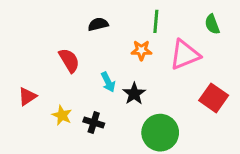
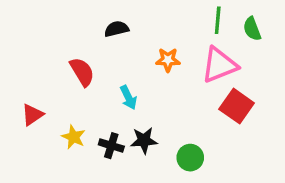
green line: (156, 21) -> (218, 20), moved
black star: (134, 94) -> (144, 140), moved, turned 30
red square: (214, 98) -> (237, 106), moved
green circle: (160, 133) -> (190, 158), size x0.6

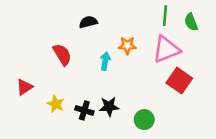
cyan arrow: (128, 98) -> (105, 61), moved, turned -144

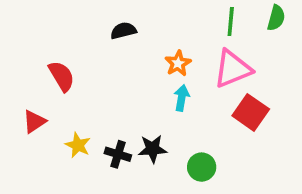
green semicircle: (191, 22) -> (276, 18), moved, turned -144
orange star: (127, 45) -> (178, 63), turned -30
red semicircle: (62, 55) -> (62, 76), moved
cyan arrow: (105, 61) -> (182, 98), moved

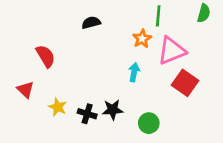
green line: (231, 22) -> (158, 16), moved
orange star: (178, 63) -> (142, 39), moved
red triangle: (34, 122) -> (25, 90), turned -42

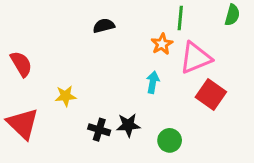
red semicircle: (46, 56) -> (21, 64), moved
red triangle: (25, 90) -> (23, 124), moved, size x1.6
yellow star: (58, 107) -> (66, 96), moved, turned -30

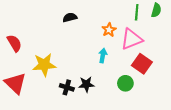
green line: (180, 18) -> (137, 12), moved
yellow star: (66, 96) -> (44, 65), size x1.6
green circle: (170, 140) -> (125, 83), moved

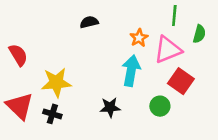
green semicircle: (156, 10) -> (199, 34), moved
cyan arrow: (103, 56) -> (131, 71), size x1.6
black cross: (67, 87) -> (52, 114), moved

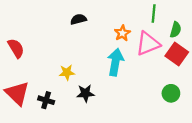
red square: (181, 81) -> (177, 54), moved
yellow star: (56, 82) -> (67, 72), moved, size x0.6
green circle: (160, 106) -> (171, 93), moved
black star: (110, 107) -> (85, 93), moved

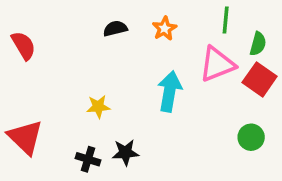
orange star: (122, 33) -> (164, 29), moved
red semicircle: (16, 48) -> (23, 45), moved
black star: (85, 93) -> (125, 152), moved
black cross: (46, 100) -> (88, 159), moved

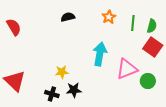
green line: (226, 20) -> (133, 23), moved
orange star: (164, 29) -> (109, 17), moved
pink triangle: (217, 64) -> (127, 69), moved
yellow star: (98, 107) -> (62, 72), moved

